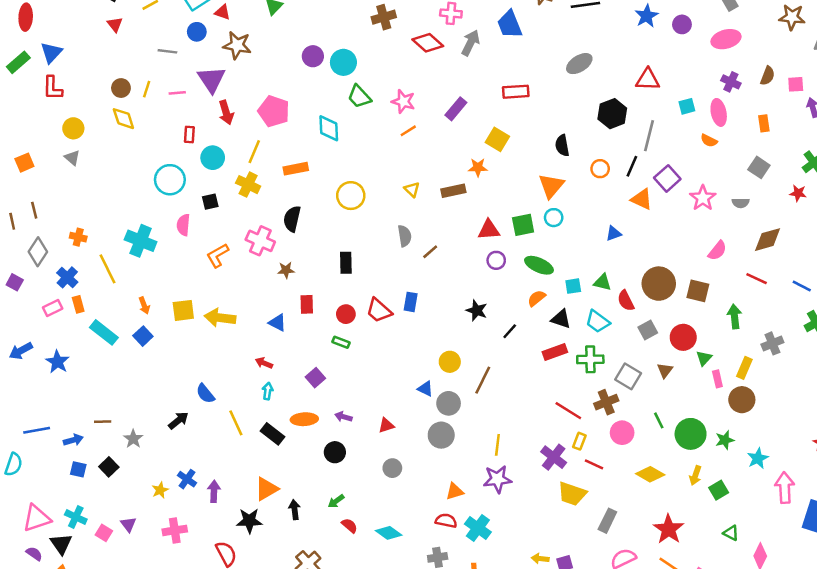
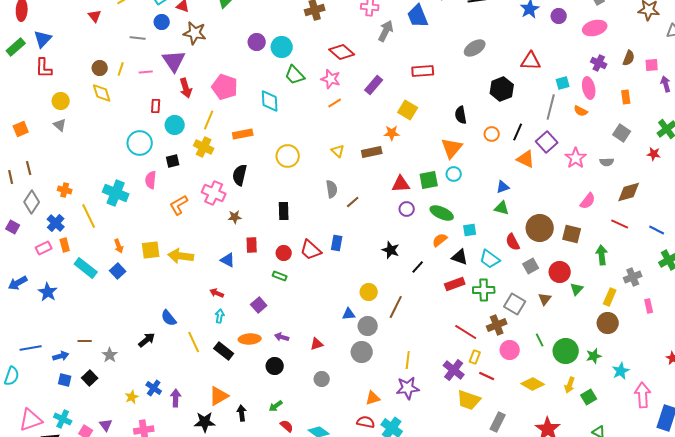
red diamond: (428, 43) -> (342, 52), moved
gray line: (649, 136) -> (551, 107), moved
green triangle: (603, 282) -> (502, 208), moved
pink rectangle: (717, 379) -> (649, 306), moved
blue triangle: (425, 389) -> (349, 314), turned -32

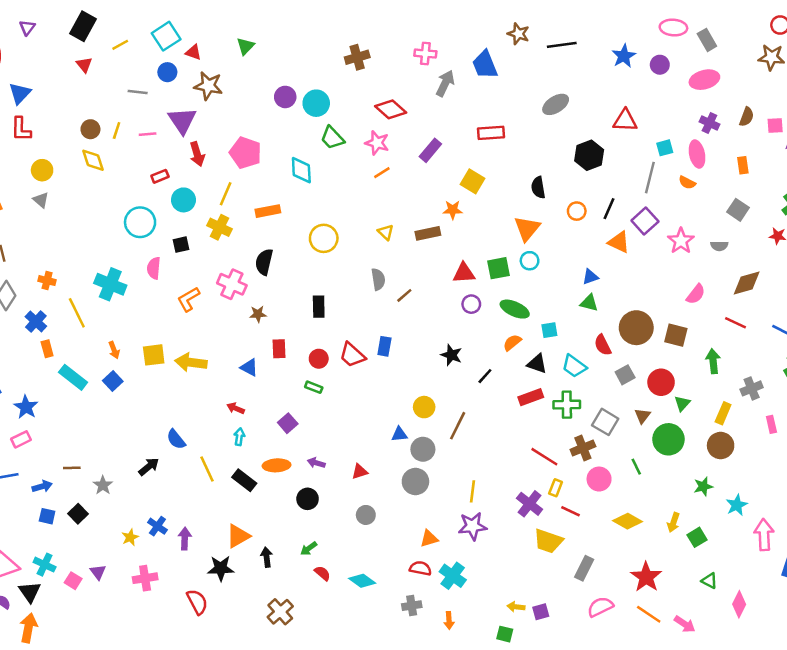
red rectangle: (156, 106) -> (160, 176), turned 64
pink rectangle: (44, 248) -> (21, 439), moved
green circle: (566, 351) -> (668, 439), moved

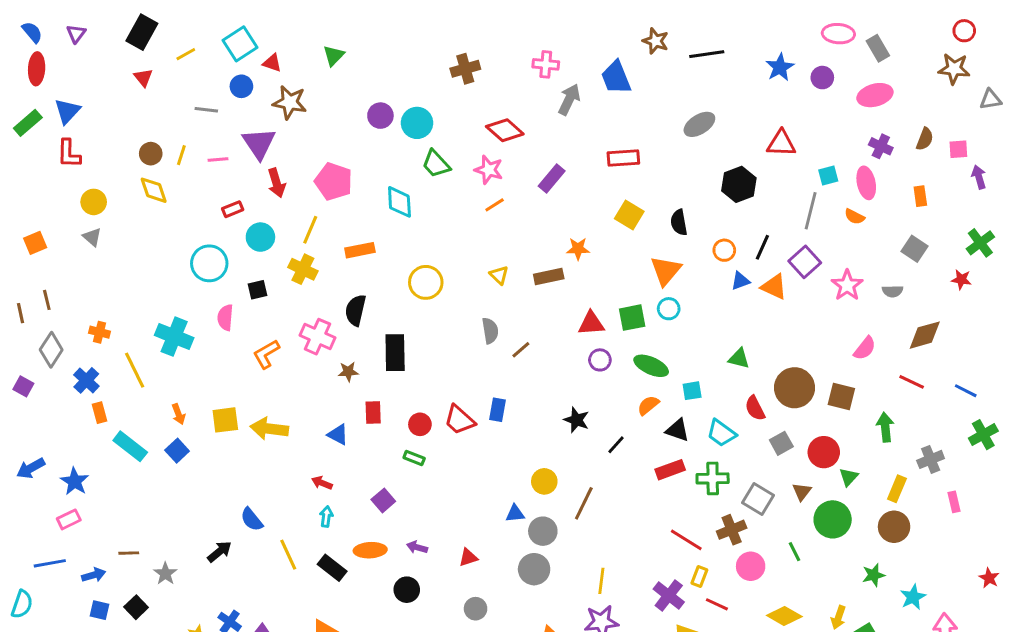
yellow square: (473, 181) -> (629, 215), moved
blue triangle: (590, 277) -> (740, 281), moved
black rectangle: (319, 307) -> (395, 353), moved, size x1.4

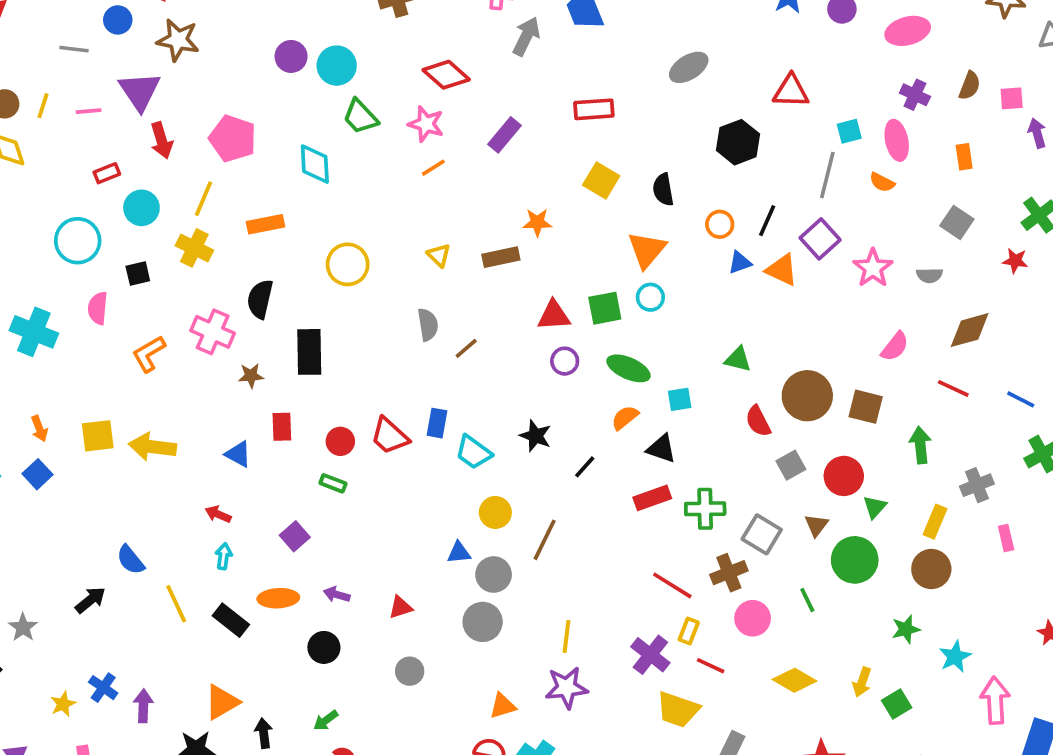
cyan trapezoid: (721, 433) -> (473, 452), moved

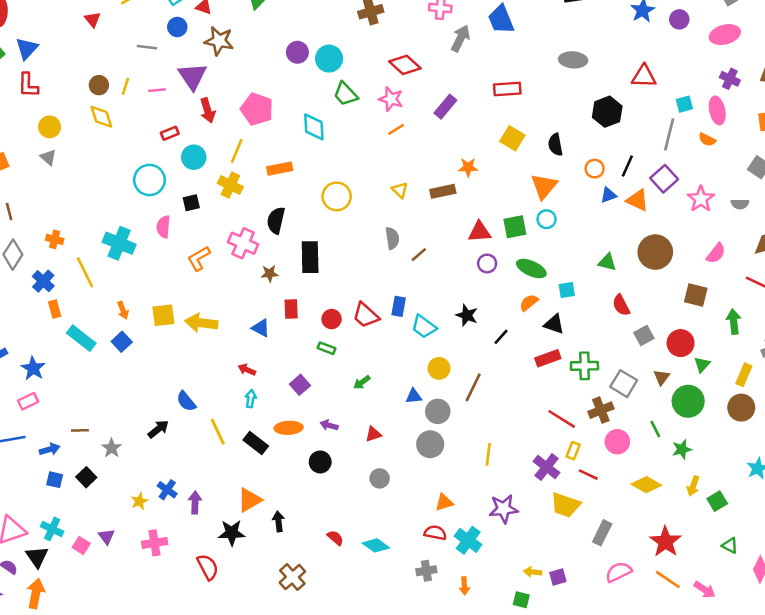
gray ellipse: (689, 67) -> (573, 60), turned 36
brown circle: (807, 396) -> (655, 252), moved
green star: (906, 629) -> (682, 449), moved
purple star: (567, 688) -> (504, 509), moved
green arrow: (326, 720) -> (362, 382), moved

